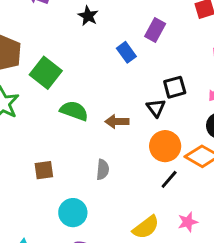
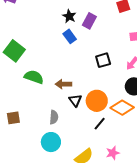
black star: (88, 16) -> (69, 16), moved
black triangle: (156, 108) -> (75, 100), moved
cyan circle: (73, 213) -> (51, 142), moved

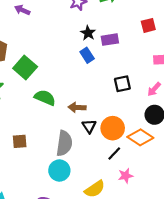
purple rectangle: (89, 21) -> (110, 40), turned 49
gray semicircle: (54, 117) -> (64, 143), size x1.6
pink star: (113, 153) -> (125, 176), moved

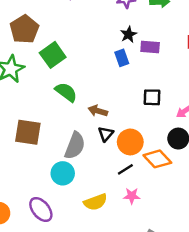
brown square: (20, 141) -> (28, 132), size x1.6

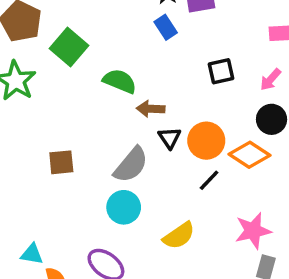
green semicircle: (66, 92) -> (120, 81), moved
brown square: (28, 132) -> (61, 162), size x0.7
gray semicircle: (75, 146) -> (131, 165), turned 32
pink star: (132, 196) -> (253, 231), moved, size x1.5

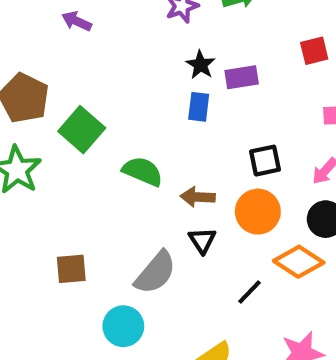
blue rectangle: (166, 27) -> (199, 107), turned 40
brown arrow: (151, 109) -> (198, 197), moved
orange circle: (206, 141) -> (258, 212), moved
cyan circle: (124, 207) -> (123, 326), moved

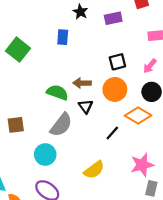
purple rectangle: (242, 77) -> (113, 18), moved
blue rectangle: (199, 107) -> (63, 37), moved
green semicircle: (143, 171) -> (57, 92), moved

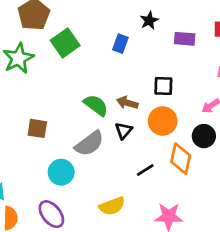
black square: (117, 62) -> (163, 86), moved
orange diamond: (138, 115) -> (181, 159), turned 55

